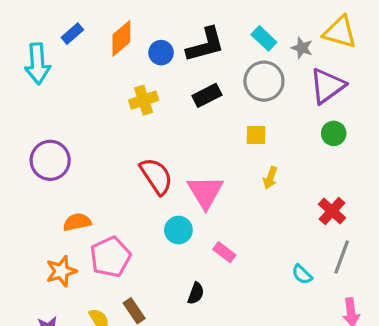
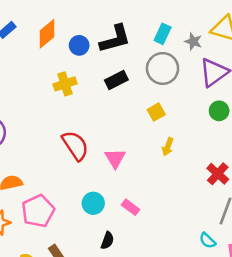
cyan rectangle: (264, 38) -> (163, 34), turned 72
yellow square: (256, 135) -> (156, 112), turned -30
pink triangle: (205, 192) -> (115, 158), size x0.7
cyan circle: (178, 230) -> (93, 203), moved
cyan semicircle: (302, 274) -> (208, 241), moved

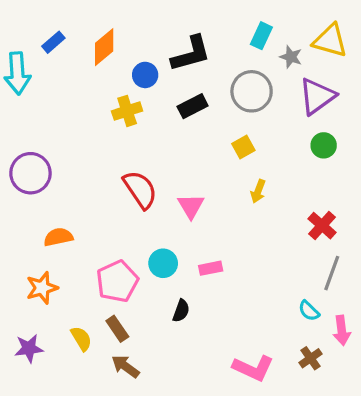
cyan rectangle: (163, 34) -> (261, 36), moved
blue circle: (79, 45) -> (145, 75), moved
pink rectangle: (130, 207) -> (211, 268), turned -48
pink pentagon: (38, 211) -> (117, 281), moved

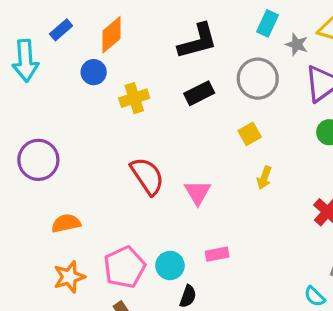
blue circle: (145, 75) -> (94, 72), moved
cyan circle: (163, 263) -> (170, 265), moved
orange star: (42, 288) -> (69, 277), moved

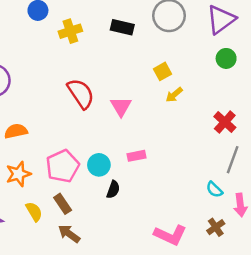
black rectangle: (199, 93) -> (122, 27), turned 40
yellow square: (250, 134) -> (163, 71), moved
yellow arrow: (264, 178) -> (174, 95), turned 30

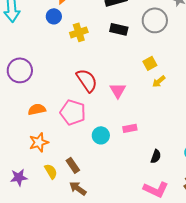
pink pentagon: (63, 166) -> (73, 112), moved, turned -30
black semicircle: (113, 190) -> (156, 156), moved

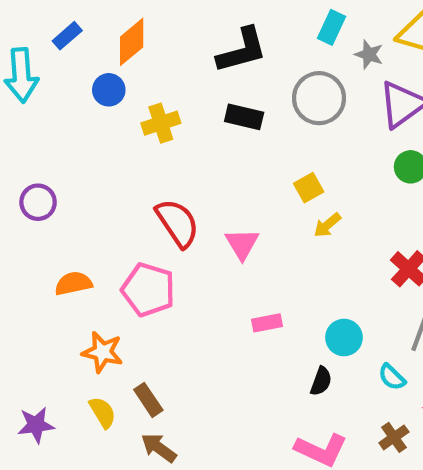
purple circle: (20, 70) -> (38, 202), size x0.7
cyan circle: (101, 135) -> (344, 338), moved
orange star: (39, 142) -> (103, 352), moved, turned 30

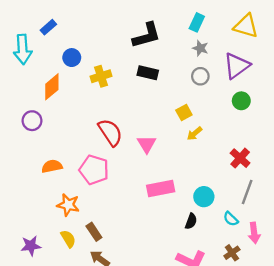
orange diamond: (132, 42) -> (52, 87), moved
gray star: (369, 54) -> (200, 48), moved
gray circle: (319, 98) -> (200, 76), moved, size x0.6
pink rectangle: (267, 323) -> (161, 188), size x1.6

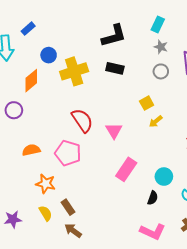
yellow cross: (101, 76) -> (74, 71), size x1.5
pink rectangle: (161, 188) -> (126, 169), turned -45

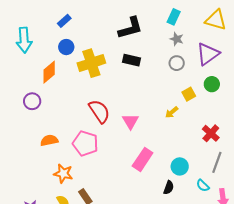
blue rectangle: (28, 29) -> (64, 21), moved
yellow square: (147, 103) -> (189, 94), moved

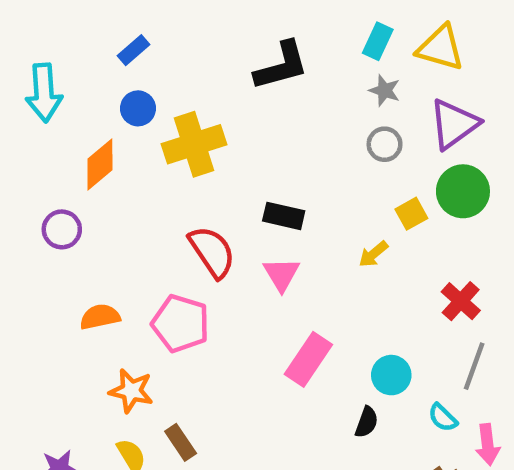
yellow triangle: (216, 20) -> (441, 48), moved
black rectangle: (132, 60) -> (284, 216), moved
green circle: (212, 84) -> (463, 191), size x1.5

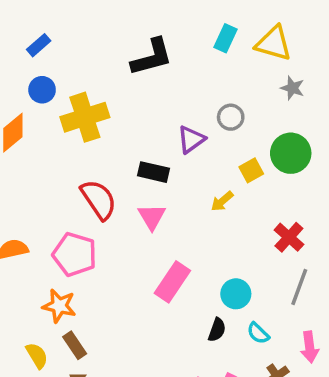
gray star: (385, 90) -> (292, 88), moved
purple triangle: (454, 124) -> (191, 139), moved, size x0.7
orange star: (131, 391) -> (59, 306), moved
cyan semicircle: (443, 418) -> (258, 333), moved

